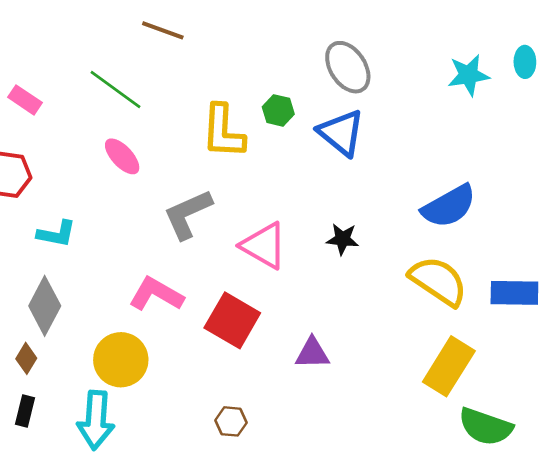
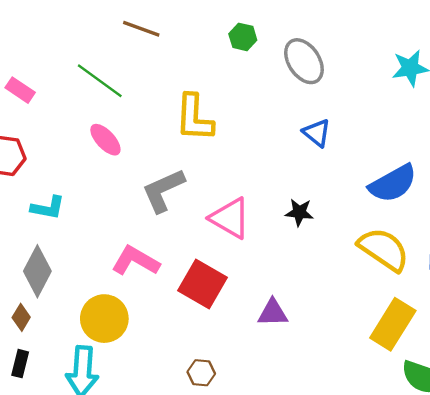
green hexagon: (278, 110) -> (243, 37), moved
blue triangle: (341, 133) -> (317, 133), moved, size x0.7

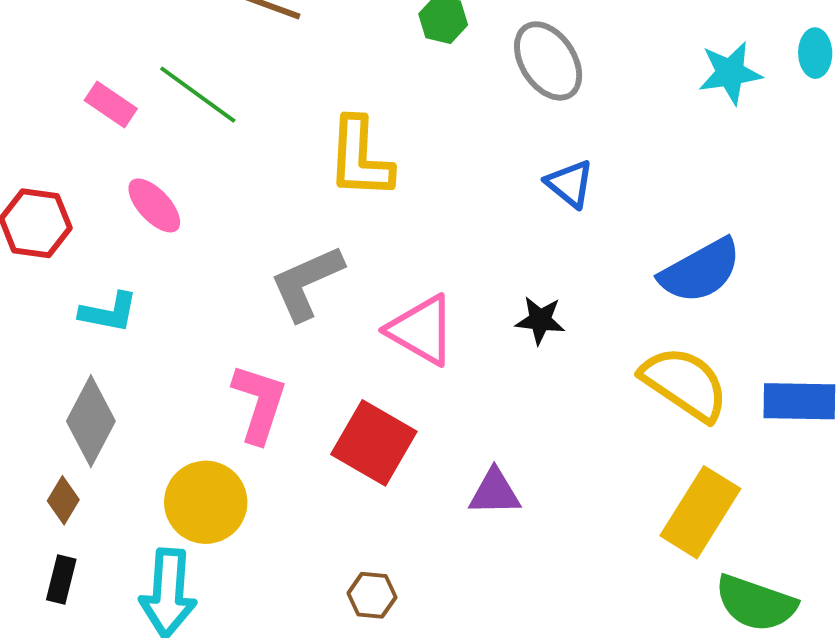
pink rectangle: (20, 90) -> (111, 105), moved
pink ellipse: (105, 140) -> (154, 205), moved
pink L-shape: (135, 261) -> (259, 403), turned 78

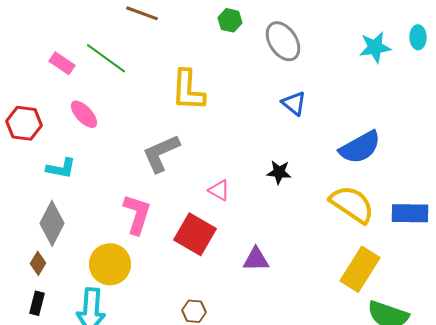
pink triangle: (421, 330) -> (219, 190), moved, size x0.6

